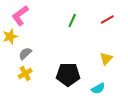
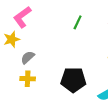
yellow cross: (25, 74) -> (28, 79), turned 32

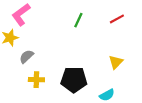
yellow cross: (28, 79) -> (36, 80), moved

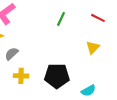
red line: (117, 19) -> (98, 18), turned 56
yellow triangle: (116, 62) -> (93, 47), moved

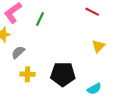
red line: (98, 18) -> (92, 12), moved
green line: (61, 19) -> (40, 19), moved

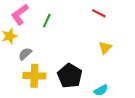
yellow cross: (27, 74) -> (34, 76), size x1.5
black pentagon: (63, 74) -> (70, 76), turned 30

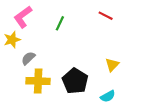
green line: (47, 21) -> (60, 23), moved
yellow triangle: (105, 48) -> (112, 65), moved

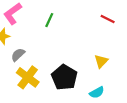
red line: (106, 16) -> (108, 19), moved
yellow cross: (38, 81) -> (28, 77), turned 35

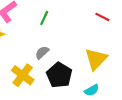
gray semicircle: (18, 55) -> (42, 53), moved
yellow triangle: (101, 61) -> (96, 59), size x1.6

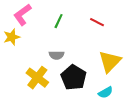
red line: (102, 17) -> (97, 22), moved
gray semicircle: (42, 53) -> (56, 55), turned -136

